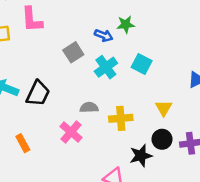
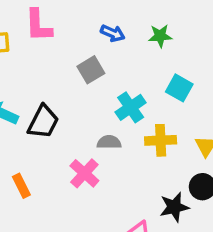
blue arrow: (104, 35) -> (113, 33), moved
cyan cross: (106, 67) -> (131, 107), moved
yellow cross: (121, 118) -> (161, 140), moved

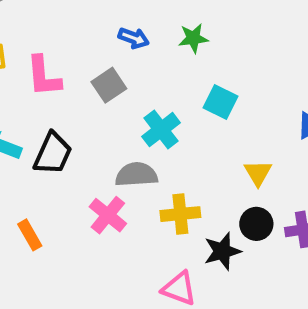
pink L-shape: (38, 25) -> (44, 76), moved
yellow cross: (161, 140) -> (180, 214), moved
gray semicircle: (109, 142) -> (136, 175), size x1.4

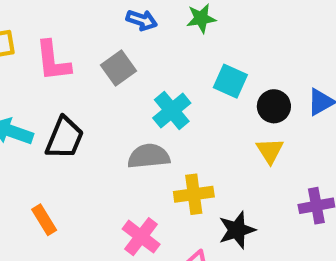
pink cross: (108, 215) -> (141, 237), moved
black circle: (256, 224) -> (274, 106), moved

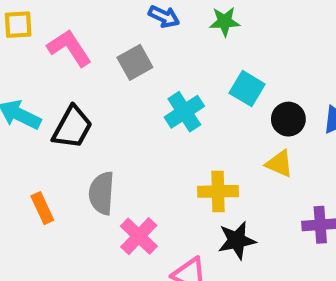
pink L-shape: (53, 61) -> (69, 48), turned 147
yellow triangle: (270, 151) -> (279, 164), turned -40
gray semicircle: (149, 156) -> (102, 193), moved, turned -87
yellow cross: (194, 194) -> (218, 191), moved

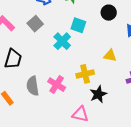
cyan square: (247, 89) -> (78, 25), moved
black circle: (288, 119) -> (109, 13), moved
pink cross: (139, 236) -> (57, 85), moved

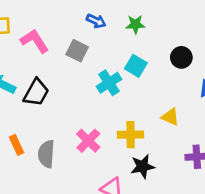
gray square: (35, 24) -> (77, 51), turned -35
gray semicircle: (33, 86) -> (46, 154), moved

